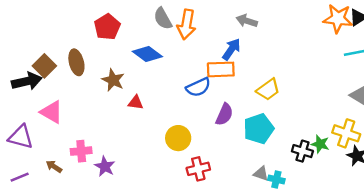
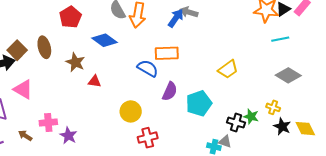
blue arrow: (231, 49) -> (176, 18), moved
blue semicircle: (198, 87) -> (148, 68), turned -125
yellow trapezoid: (268, 90) -> (228, 69), moved
yellow cross: (346, 133) -> (273, 107), size x0.6
gray triangle: (261, 174) -> (225, 142), moved

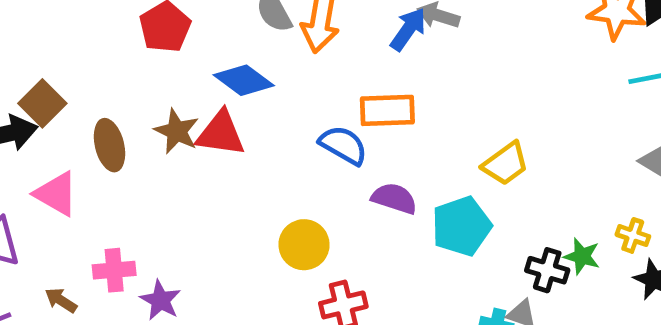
brown ellipse: (44, 47) -> (109, 145), moved
yellow trapezoid: (228, 69) -> (505, 164), moved
red triangle: (94, 81) -> (221, 134), moved, size x1.6
purple semicircle: (170, 91) -> (394, 198), turned -96

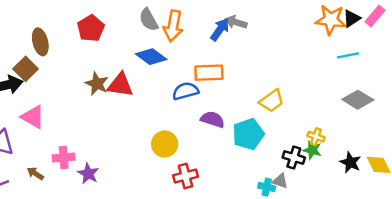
blue diamond: (244, 80) -> (151, 57), moved
brown ellipse: (109, 145) -> (40, 42), moved
blue semicircle: (343, 145) -> (186, 91), turned -45
yellow cross: (633, 235) -> (316, 137), moved

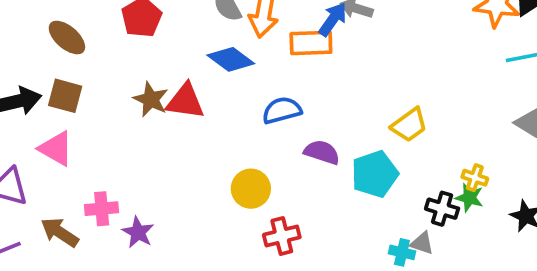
brown ellipse: (40, 42) -> (67, 38), turned -35
brown square: (26, 69) -> (65, 96), moved, turned -30
orange rectangle: (209, 73) -> (311, 43), moved
brown arrow: (35, 174) -> (60, 232), size x1.5

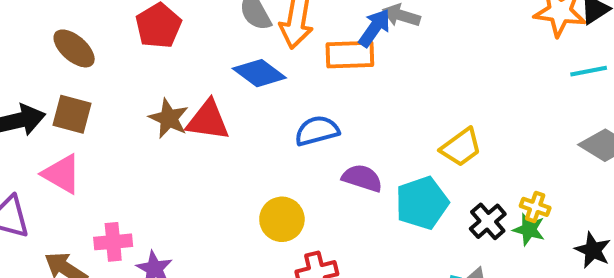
black cross: (442, 209) -> (488, 221), moved, turned 32

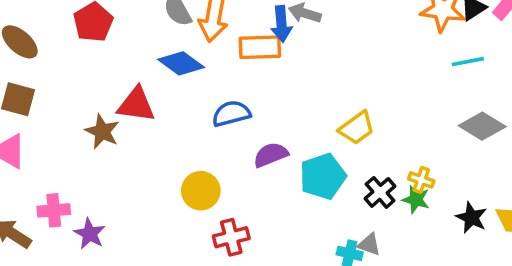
blue arrow: (375, 28) -> (281, 24), turned 140
brown star: (169, 118) -> (102, 131), moved
purple semicircle: (362, 178) -> (271, 155), turned -40

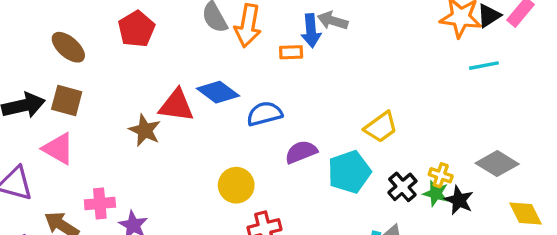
orange rectangle: (260, 47) -> (291, 52), size x0.6
blue diamond: (181, 63) -> (218, 92), moved
gray diamond: (482, 126) -> (497, 164), moved
black star: (471, 218) -> (459, 200), moved

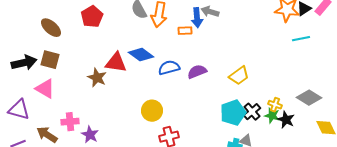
purple semicircle: (301, 152) -> (197, 72), moved
cyan pentagon: (349, 172) -> (233, 113), moved

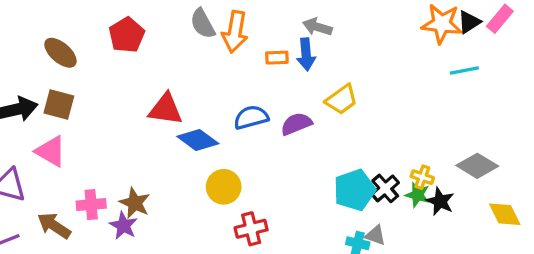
blue arrow: (197, 18) -> (306, 54), moved
blue diamond: (141, 55) -> (198, 140), moved
yellow trapezoid: (239, 76) -> (342, 100), moved
brown star: (97, 78) -> (135, 203), moved

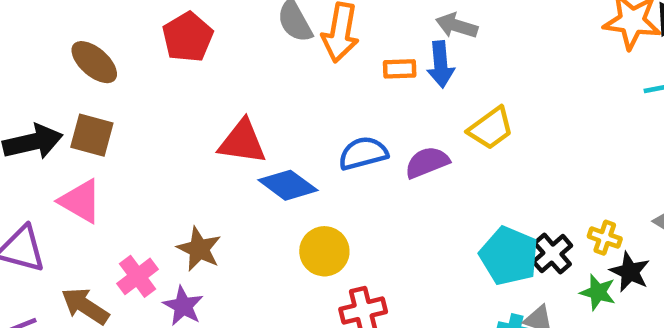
cyan pentagon: (354, 190) -> (509, 256), turned -30
green star: (417, 195) -> (598, 292), moved
brown star: (135, 203) -> (199, 249), moved
pink cross: (91, 205) -> (138, 276), turned -32

